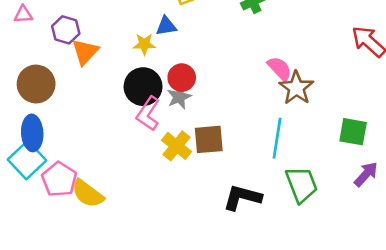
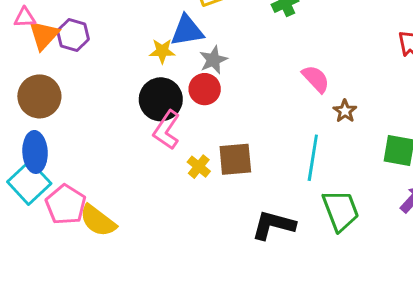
blue triangle: (166, 26) -> (187, 31), size x1.4
orange triangle: (85, 52) -> (44, 35), moved
brown star: (296, 88) -> (345, 111), moved, size x0.6
gray star: (179, 97) -> (213, 60), moved
yellow cross: (177, 146) -> (199, 167), size x0.7

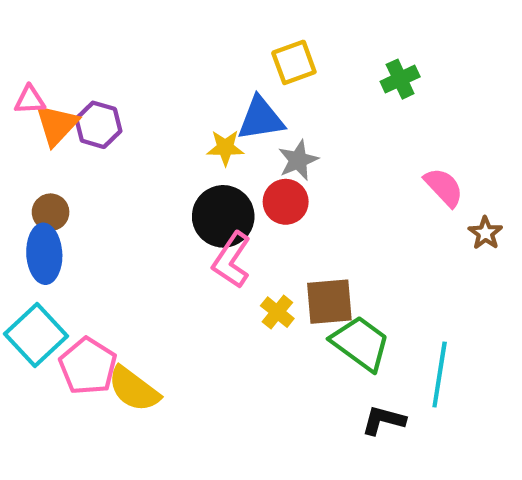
brown circle: (39, 96) -> (51, 212), size x0.6
blue ellipse: (35, 152) -> (44, 254), moved
cyan line: (313, 158) -> (440, 374), moved
green trapezoid: (341, 210) -> (361, 343), moved, turned -33
black L-shape: (273, 225) -> (383, 420), moved, size x0.7

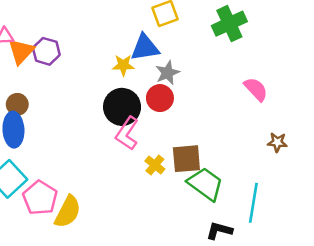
green cross: (400, 79) -> (229, 24), size x1.5
brown star: (485, 233) -> (277, 142), moved, turned -30
yellow semicircle: (134, 389) -> (68, 212), turned -100

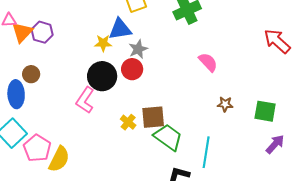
brown circle: (17, 104) -> (31, 74), moved
pink L-shape: (127, 133) -> (85, 100), moved

